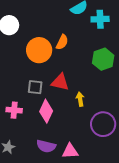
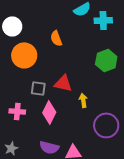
orange semicircle: (62, 42) -> (56, 38), moved, turned 133
orange circle: (39, 50) -> (24, 55), moved

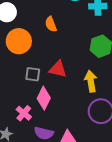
yellow arrow: (83, 100) -> (91, 81), moved, size x1.5
pink cross: (17, 111) -> (24, 113), moved, turned 35

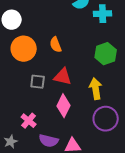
orange semicircle: (51, 24) -> (56, 45), moved
pink diamond: (44, 98) -> (64, 106), moved

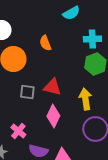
cyan cross: (103, 14) -> (92, 39), moved
orange semicircle: (56, 45) -> (45, 43), moved

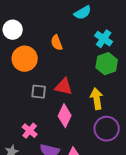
cyan cross: (92, 39) -> (104, 39), turned 36

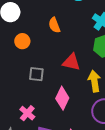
orange circle: (25, 59) -> (22, 41), size x0.6
red triangle: (64, 87) -> (71, 62), moved

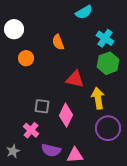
gray square: (36, 74) -> (42, 106), moved

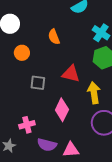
gray square: (42, 106) -> (38, 83), moved
pink cross: (31, 130) -> (27, 125), turned 35

